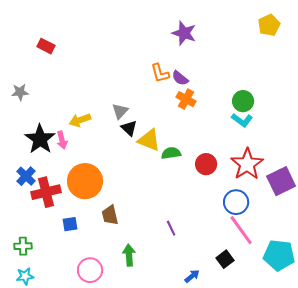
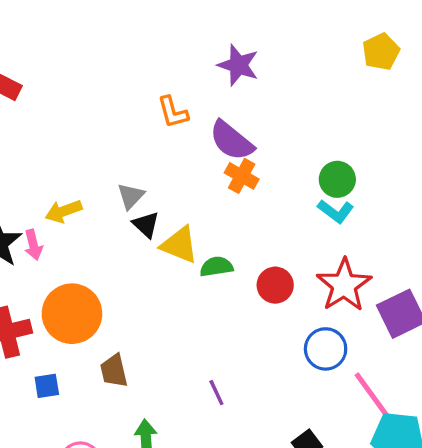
orange L-shape: (160, 73) -> (173, 112), moved
purple semicircle: (180, 78) -> (232, 141), size x1.6
pink line: (241, 230) -> (373, 396), moved

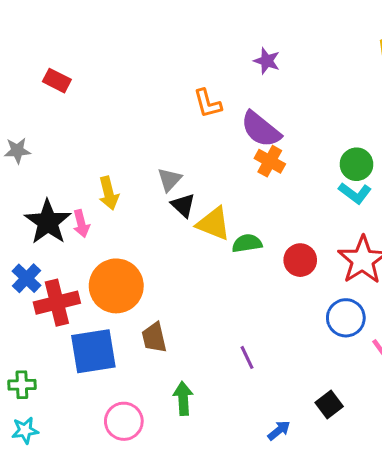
purple star: (238, 65) -> (267, 61), size x0.7
yellow arrow: (64, 211) -> (109, 193), turned -84
blue square: (47, 386) -> (93, 351), size x2.0

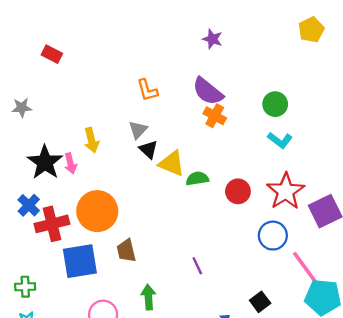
orange L-shape: (207, 103) -> (147, 90), moved
green circle: (356, 164) -> (275, 104), moved

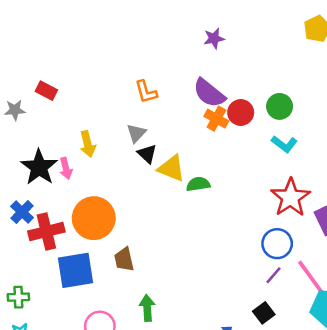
purple star: (212, 39) -> (214, 38), turned -30
red rectangle: (52, 54) -> (46, 91), moved
red circle: (238, 191) -> (241, 112), moved
purple line: (197, 266) -> (273, 275), moved, turned 66

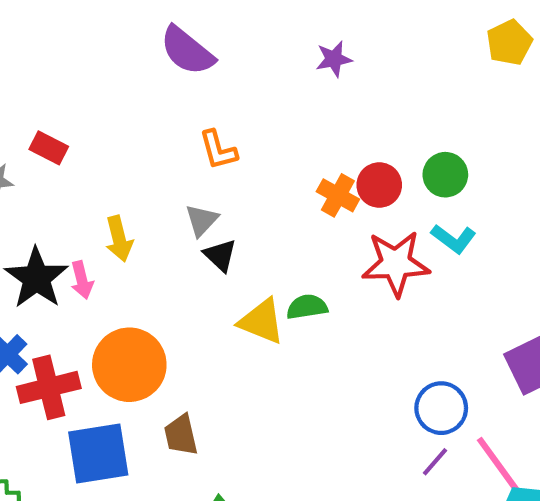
purple semicircle: (209, 93) -> (187, 51), moved
yellow triangle: (171, 168) -> (262, 321), moved
red star: (290, 197) -> (396, 264), moved, turned 30

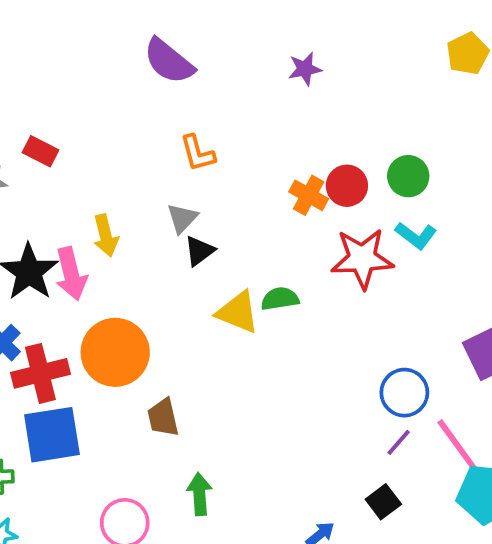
black triangle: (220, 255) -> (199, 251), turned 40
pink arrow: (82, 280) -> (71, 274), size x1.5
blue square: (98, 454) -> (52, 435), moved

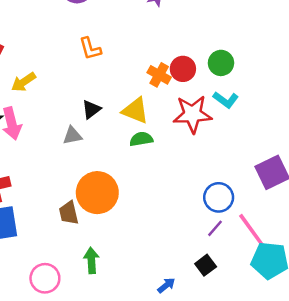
gray triangle: (182, 218) -> (72, 136), moved, turned 36
yellow arrow: (106, 236) -> (24, 82), moved, turned 70
yellow triangle: (238, 312) -> (135, 111), moved
orange circle: (115, 352) -> (97, 193), moved

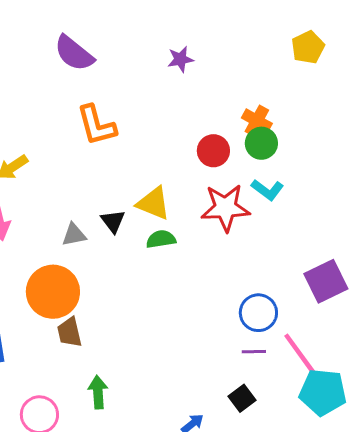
orange L-shape: (90, 49) -> (96, 125), size x1.4
orange cross: (159, 75) -> (257, 121), moved
black triangle: (91, 109) -> (113, 221), moved, turned -30
orange circle: (97, 193) -> (53, 292), moved
purple line: (215, 228) -> (254, 352), turned 48

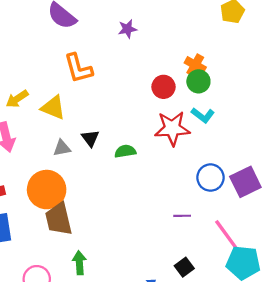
purple star: (180, 59) -> (127, 29), moved
yellow triangle: (153, 203) -> (53, 108), moved
blue circle: (258, 313) -> (210, 178), moved
brown trapezoid: (69, 332) -> (59, 219), size x1.5
purple line: (254, 352) -> (182, 216), moved

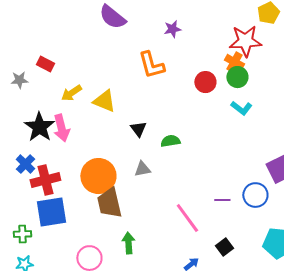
orange L-shape: (78, 68) -> (151, 65), moved
red star: (172, 128) -> (245, 41), moved
gray triangle: (62, 148) -> (142, 169), moved
blue circle: (210, 178) -> (255, 195), moved
pink line: (227, 235) -> (187, 218), moved

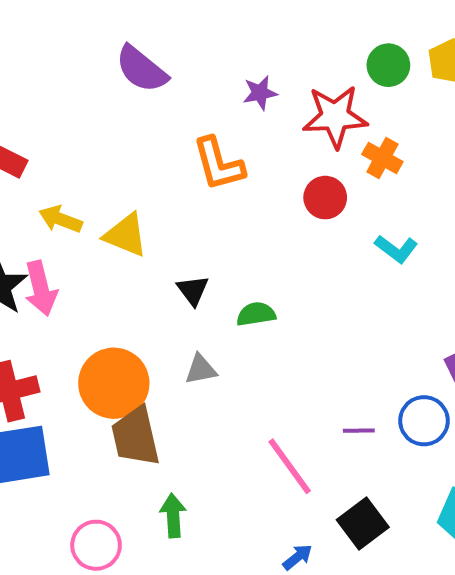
red star: (245, 41) -> (335, 117), moved
green circle: (237, 77) -> (388, 65), moved
yellow arrow: (71, 93) -> (60, 219), turned 55
black square: (224, 247) -> (363, 523), size x1.4

